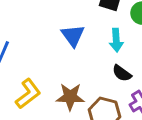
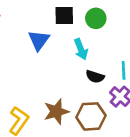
blue triangle: (73, 36) -> (39, 40), moved, turned 30

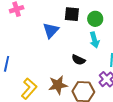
cyan arrow: (81, 49) -> (94, 40), moved
black semicircle: (95, 77) -> (78, 60), moved

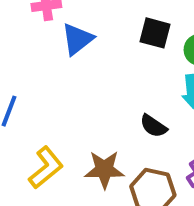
blue triangle: (51, 30) -> (77, 39), moved

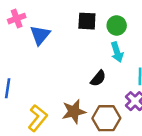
black semicircle: (153, 126) -> (98, 78), turned -72

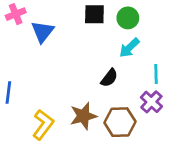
cyan arrow: (117, 52) -> (129, 48), turned 66

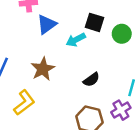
cyan arrow: (129, 48) -> (76, 40), moved
brown star: (83, 116) -> (43, 69), moved, turned -30

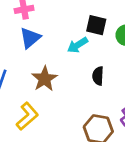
blue triangle: (47, 24) -> (30, 38), moved
black semicircle: (91, 80) -> (98, 76), moved, turned 133

